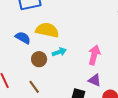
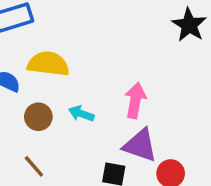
cyan arrow: (59, 52) -> (81, 114), moved, turned -136
purple triangle: (95, 80) -> (140, 145), size x1.5

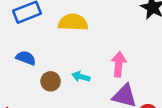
yellow semicircle: (48, 64) -> (73, 22), moved

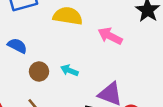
pink arrow: (119, 64) -> (110, 36), moved, turned -75

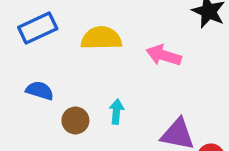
cyan arrow: (69, 70) -> (116, 112), turned 84

